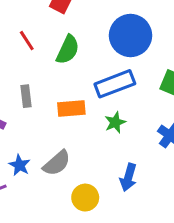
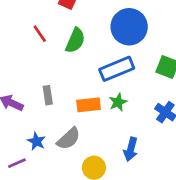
gray rectangle: (26, 96) -> (48, 95), moved
orange rectangle: (71, 109) -> (89, 105), moved

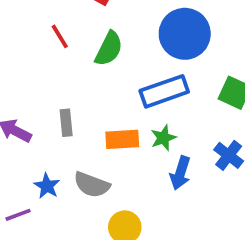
gray semicircle: (69, 139) -> (92, 185), turned 60
blue arrow: (131, 149) -> (180, 173), moved

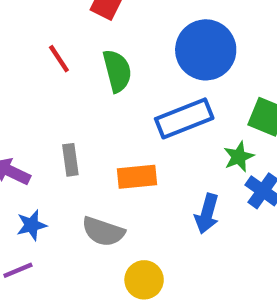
green semicircle: (109, 49) -> (117, 71), turned -39
green star: (163, 138) -> (239, 157), moved
blue star: (47, 186) -> (32, 225), moved, turned 30

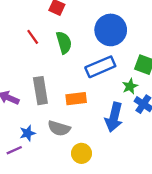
gray rectangle: (70, 160) -> (40, 91), size x1.6
blue arrow: (207, 214) -> (114, 117), size x1.4
blue star: (32, 225) -> (28, 133), moved

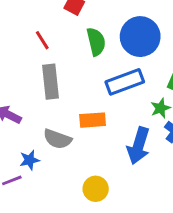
green semicircle: (64, 43) -> (96, 42), moved
gray rectangle: (40, 91) -> (51, 82), moved
gray semicircle: (59, 128) -> (57, 139), moved

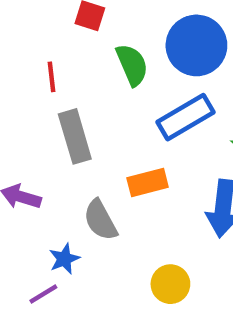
red line: (42, 40) -> (52, 77), turned 36
gray semicircle: (57, 139) -> (100, 220), turned 52

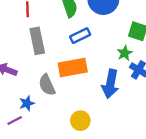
blue rectangle: (186, 117) -> (80, 36), moved, size x0.7
orange rectangle: (148, 183) -> (73, 67), size x1.4

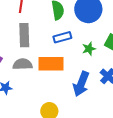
green star: (125, 53) -> (89, 49), moved
gray semicircle: (47, 85) -> (23, 64), moved, turned 102

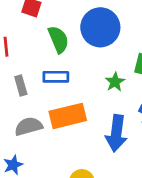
gray rectangle: (24, 35) -> (21, 86), size x0.6
blue rectangle: (62, 37) -> (56, 77), moved, turned 30

